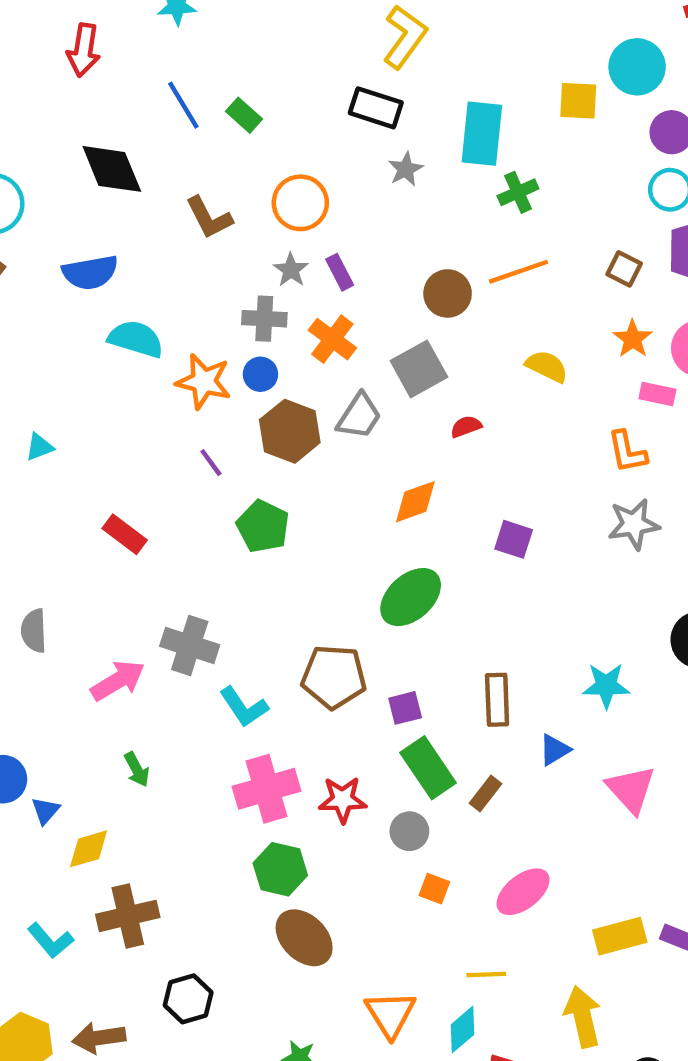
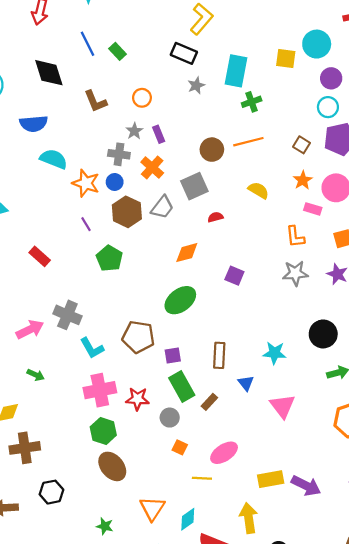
orange circle: (300, 203) -> (142, 98), size x0.7
blue triangle: (554, 750) -> (246, 383), turned -42
green arrow: (137, 769) -> (36, 375), turned -42
yellow line: (486, 974) -> (202, 478), moved

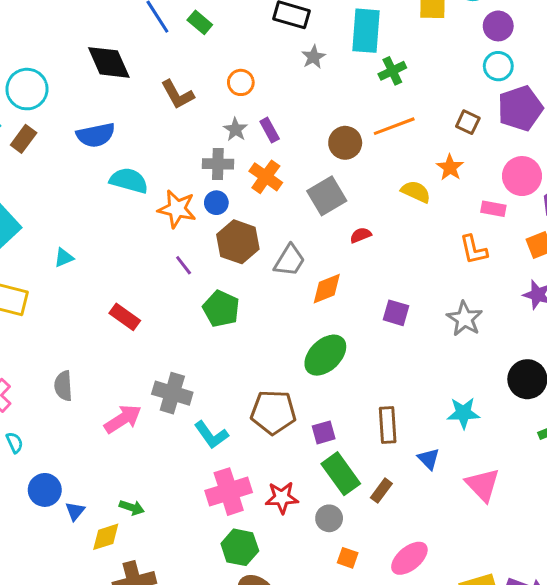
orange star: (303, 180) -> (450, 168), moved
gray trapezoid: (162, 207) -> (290, 260), moved
gray star: (295, 273) -> (465, 319), moved, turned -30
green arrow: (36, 375) -> (132, 508), moved

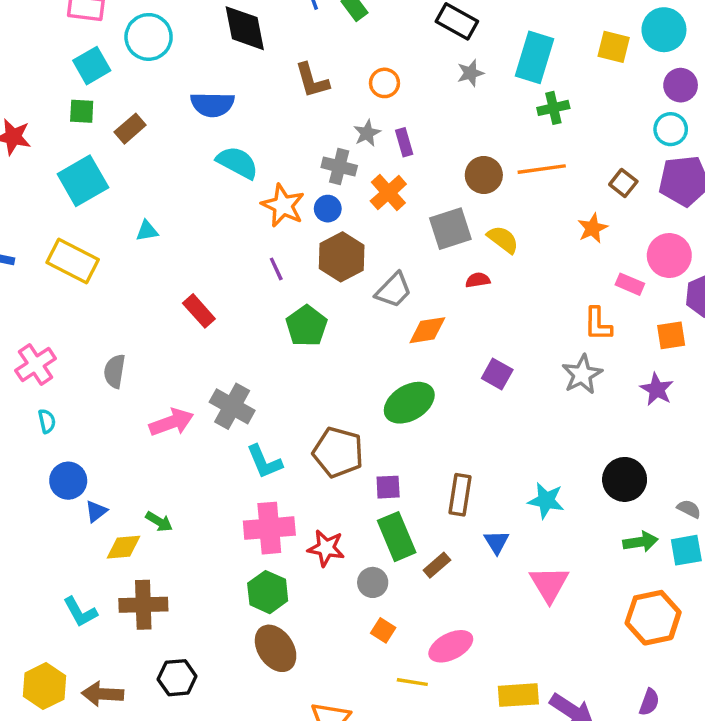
brown rectangle: (24, 139) -> (130, 129), moved
yellow semicircle: (416, 192) -> (503, 239), moved
gray star: (465, 319) -> (582, 374), moved

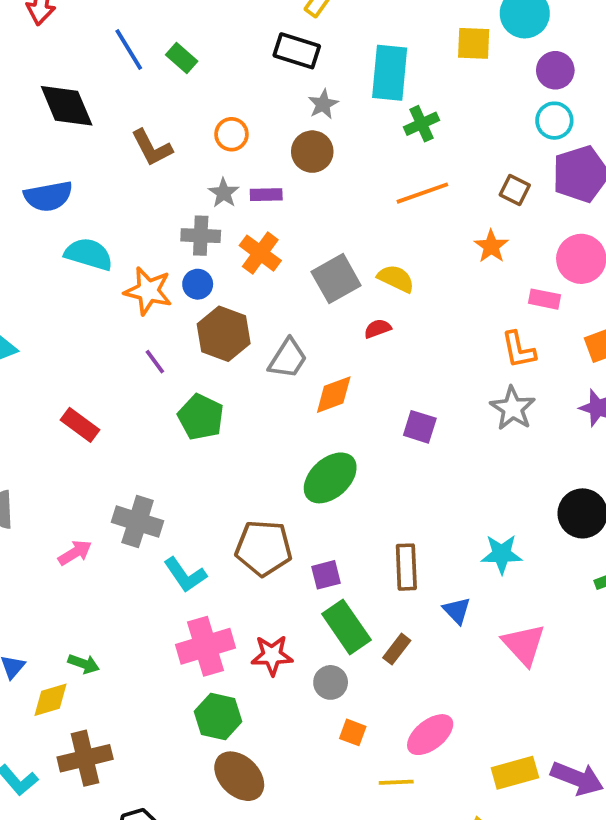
purple rectangle: (404, 142) -> (266, 195), turned -64
brown circle: (484, 175) -> (312, 152), moved
pink arrow: (171, 422) -> (75, 553), size x0.7

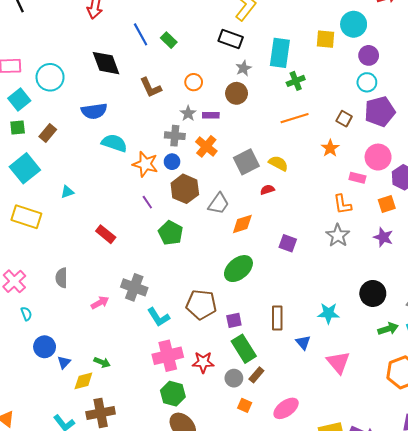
brown rectangle: (397, 649) -> (256, 375), moved

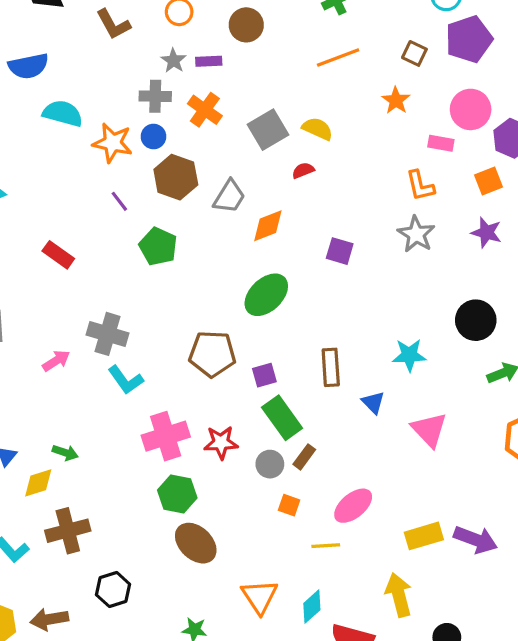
cyan L-shape: (159, 317) -> (126, 380), moved

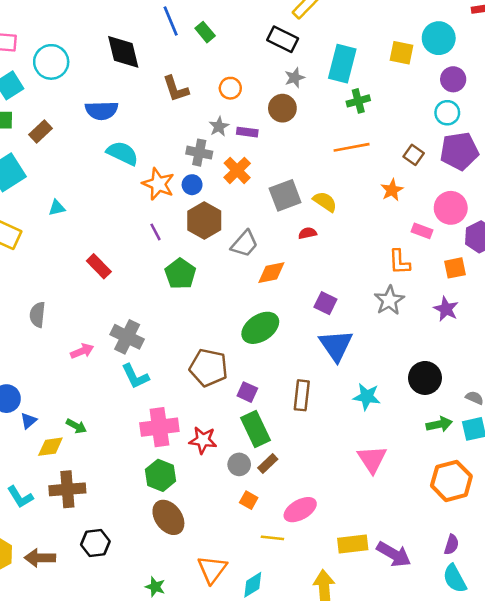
purple square: (264, 375) -> (247, 392), turned 30
blue triangle: (373, 402) -> (336, 345), moved, size x1.8

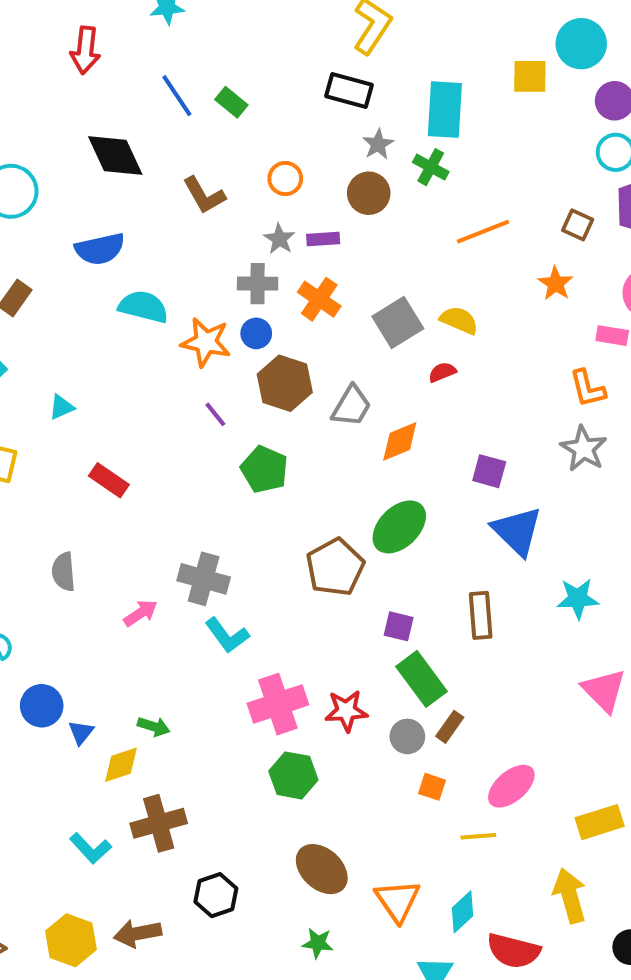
green cross: (358, 101) -> (431, 167), moved, turned -35
red rectangle: (99, 266) -> (109, 480), moved
brown pentagon: (209, 368) -> (335, 567), moved, turned -30
brown ellipse: (168, 517) -> (322, 869), moved

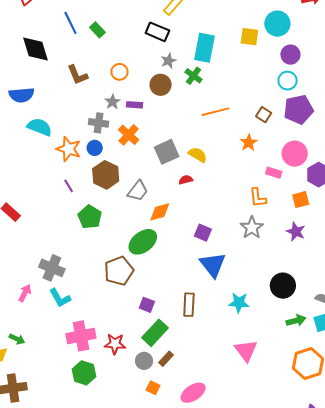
green ellipse: (399, 527) -> (143, 242), moved
pink arrow: (141, 613) -> (25, 293), moved, turned -36
green rectangle: (422, 679) -> (155, 333), turned 72

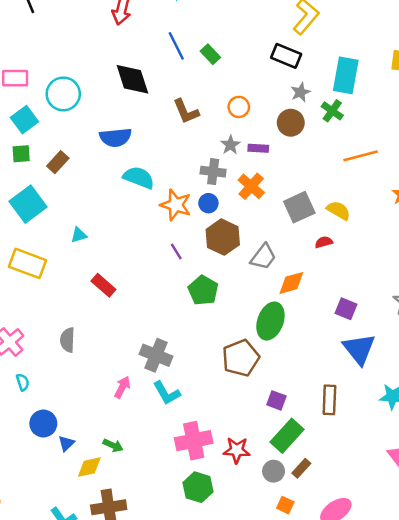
green ellipse: (143, 242) -> (270, 321), turned -32

